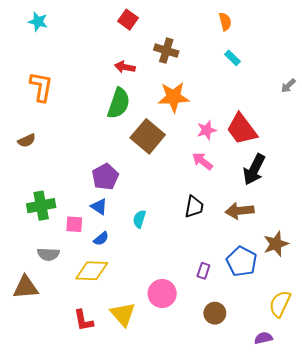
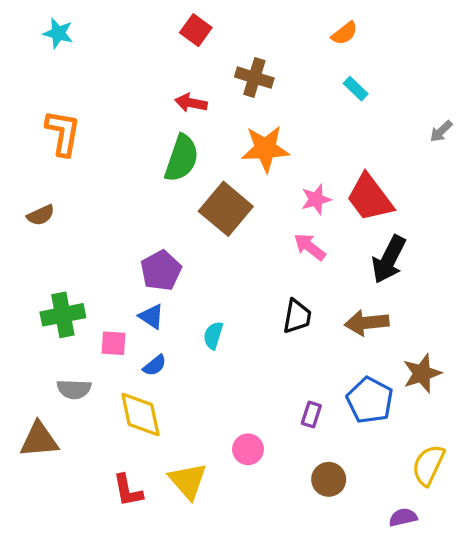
orange semicircle: (225, 22) -> (344, 33), turned 66
yellow diamond: (92, 271) -> (140, 414), turned 76
pink circle: (162, 294) -> (248, 449), size x0.7

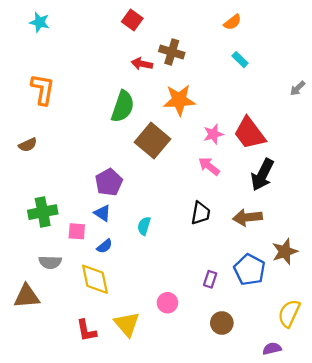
red arrow: (191, 103) -> (142, 64), moved

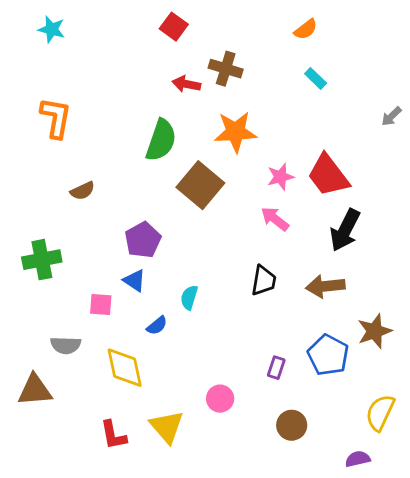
brown semicircle: (28, 145) -> (82, 191), moved
green cross: (43, 212) -> (42, 260), moved
blue semicircle: (105, 246) -> (157, 326), moved

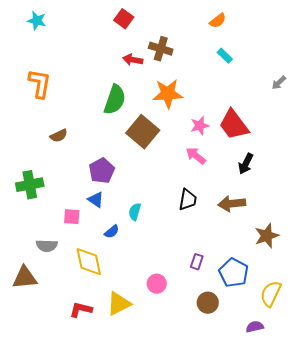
black arrow: (345, 230) -> (246, 164), size x0.7
blue pentagon: (328, 355) -> (234, 273), moved
yellow triangle: (167, 427) -> (119, 304), turned 44
red L-shape: (113, 435) -> (81, 310), turned 115

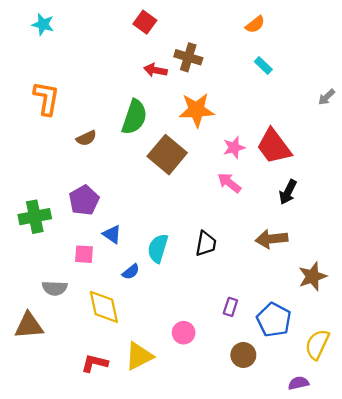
brown semicircle: (59, 136) -> (86, 138), moved
purple pentagon: (102, 171) -> (84, 200), moved
black trapezoid: (188, 200) -> (206, 244), moved
cyan semicircle: (135, 212) -> (158, 248), size x1.4

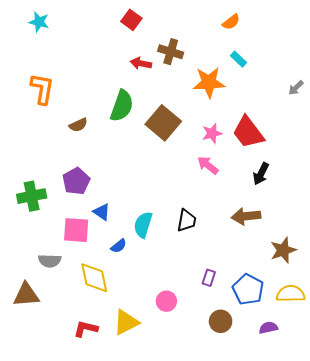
orange star: (196, 110) -> (209, 82), moved
brown square: (167, 155) -> (163, 123), moved
pink square: (84, 254) -> (76, 230), size x1.5
yellow semicircle: (317, 344) -> (291, 294), moved, turned 64
purple semicircle: (298, 383) -> (268, 328), moved

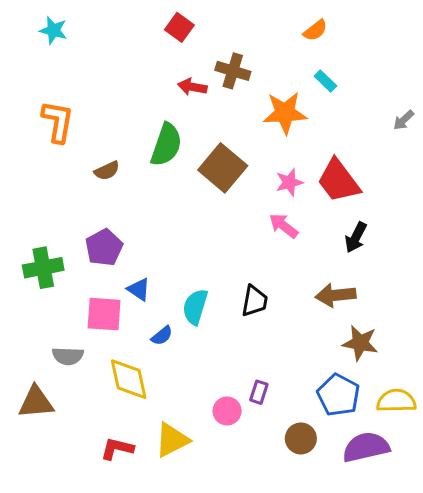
brown star: (283, 250) -> (360, 343), moved, turned 30
purple rectangle: (209, 278) -> (259, 392), moved
purple semicircle: (268, 328) -> (366, 447), size x1.8

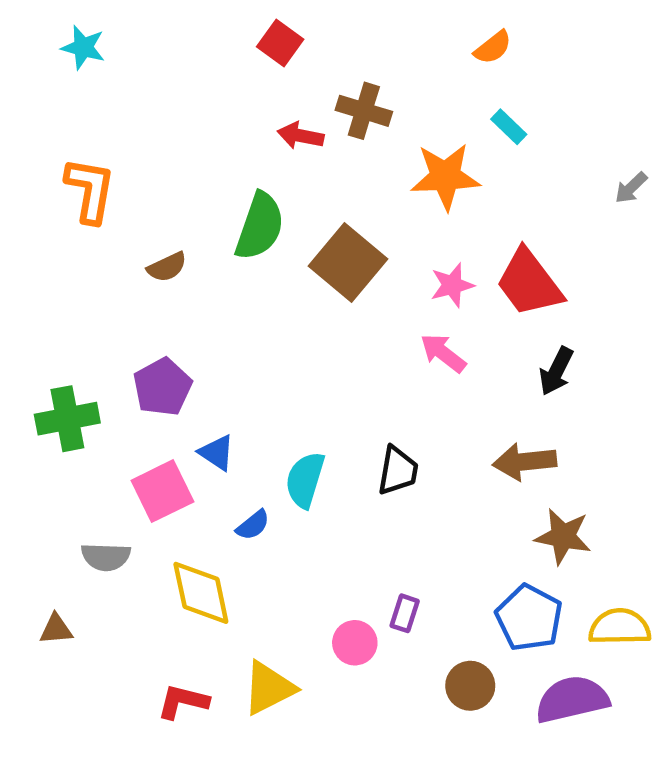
pink square: (104, 314) -> (162, 491), turned -30
brown triangle: (36, 402) -> (56, 629), size x0.6

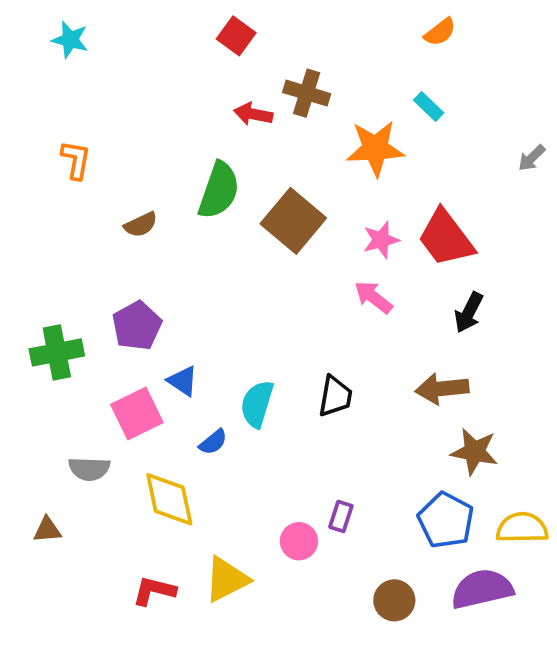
orange semicircle: (493, 47) -> (440, 32), moved
orange L-shape: (90, 190) -> (76, 160), size x0.7
brown circle: (470, 686) -> (394, 600), moved

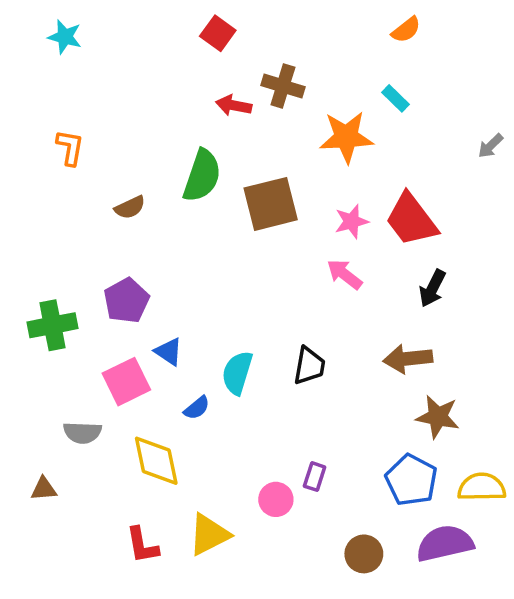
brown square: (293, 221) -> (271, 204), turned 36
red L-shape: (154, 591) -> (142, 545), turned -114

